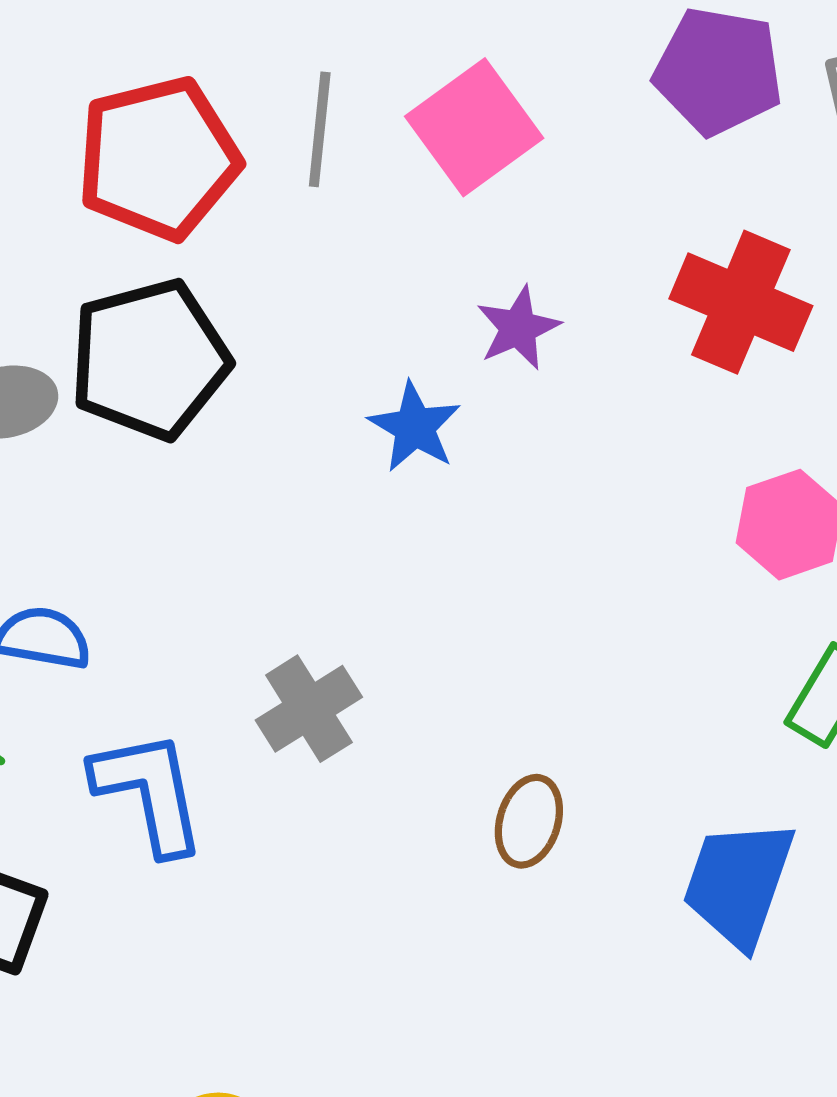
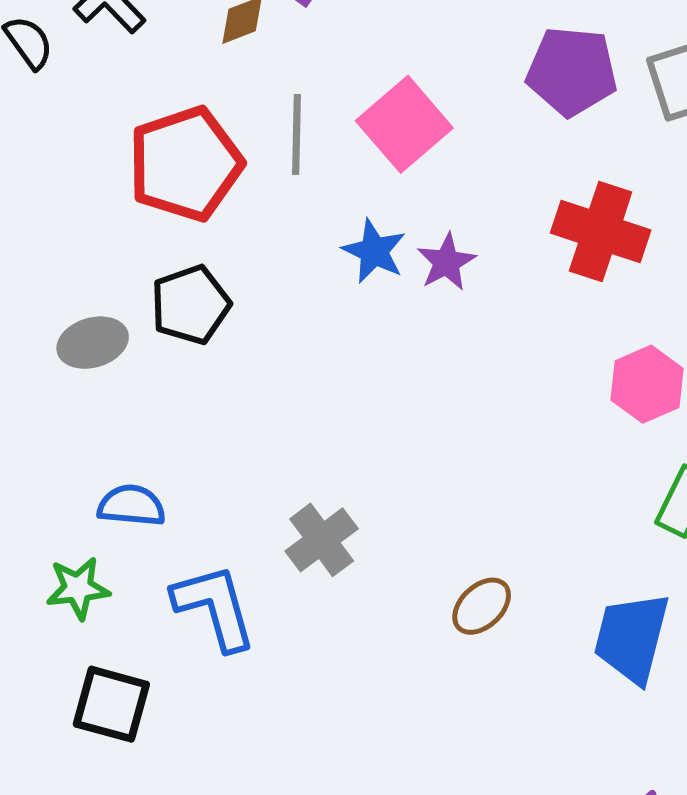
black pentagon: (150, 359) -> (191, 305), size x0.7
blue star: (415, 427) -> (374, 251), moved
brown ellipse: (529, 821) -> (482, 606), turned 34

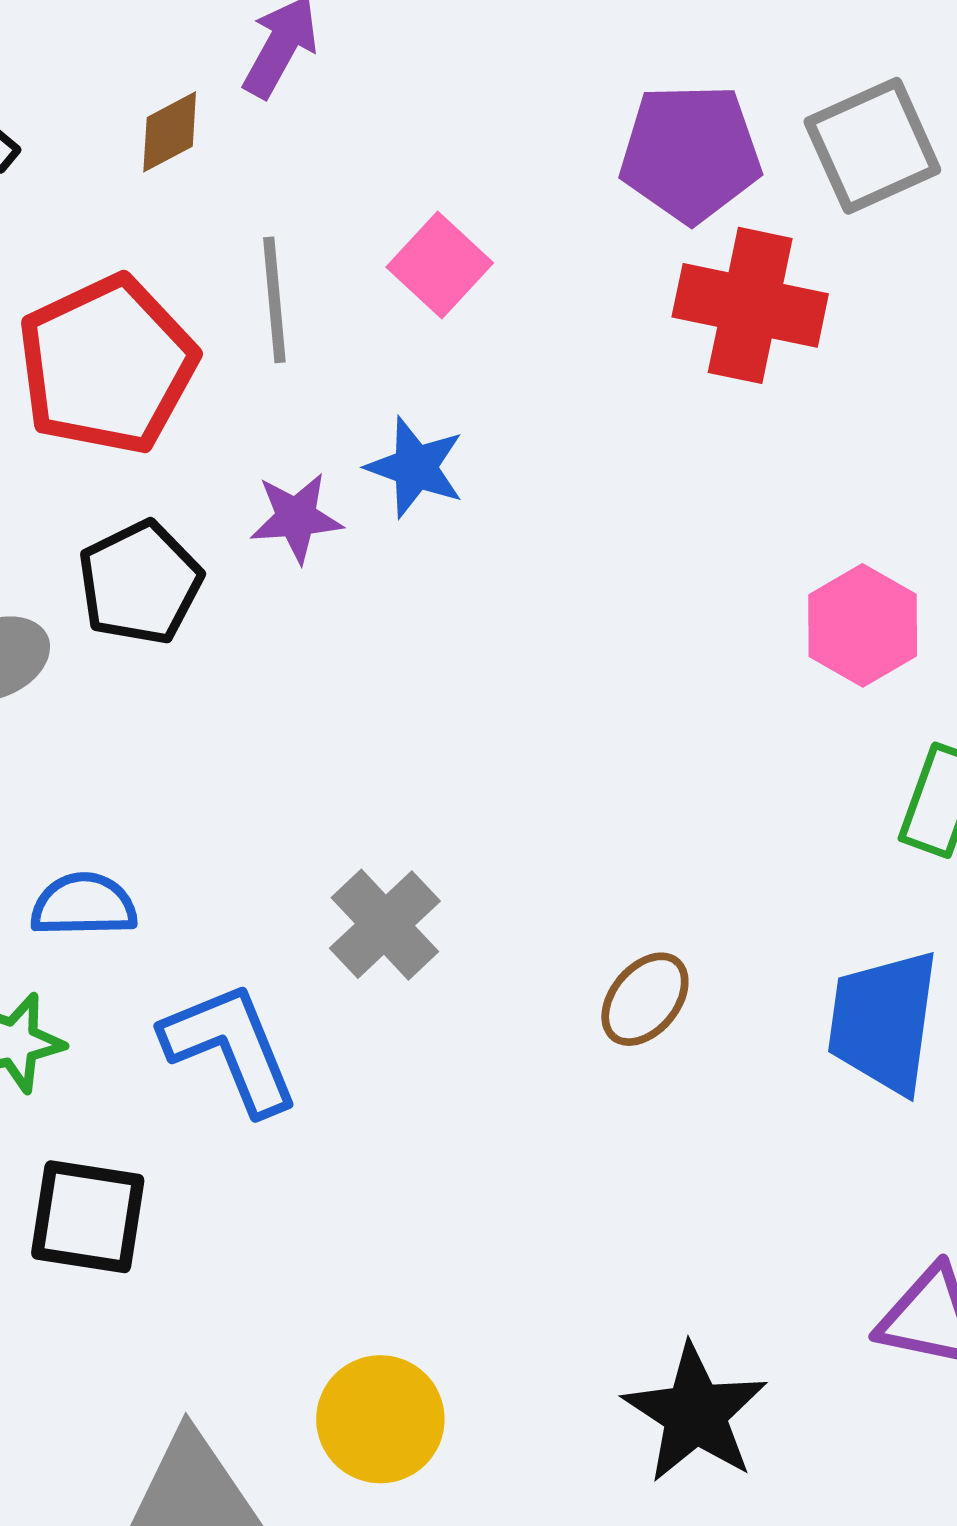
pink square: (404, 124) -> (440, 265), size x0.7
red cross: (601, 231) -> (750, 305), moved
purple star: (446, 262) -> (296, 518), moved, turned 30

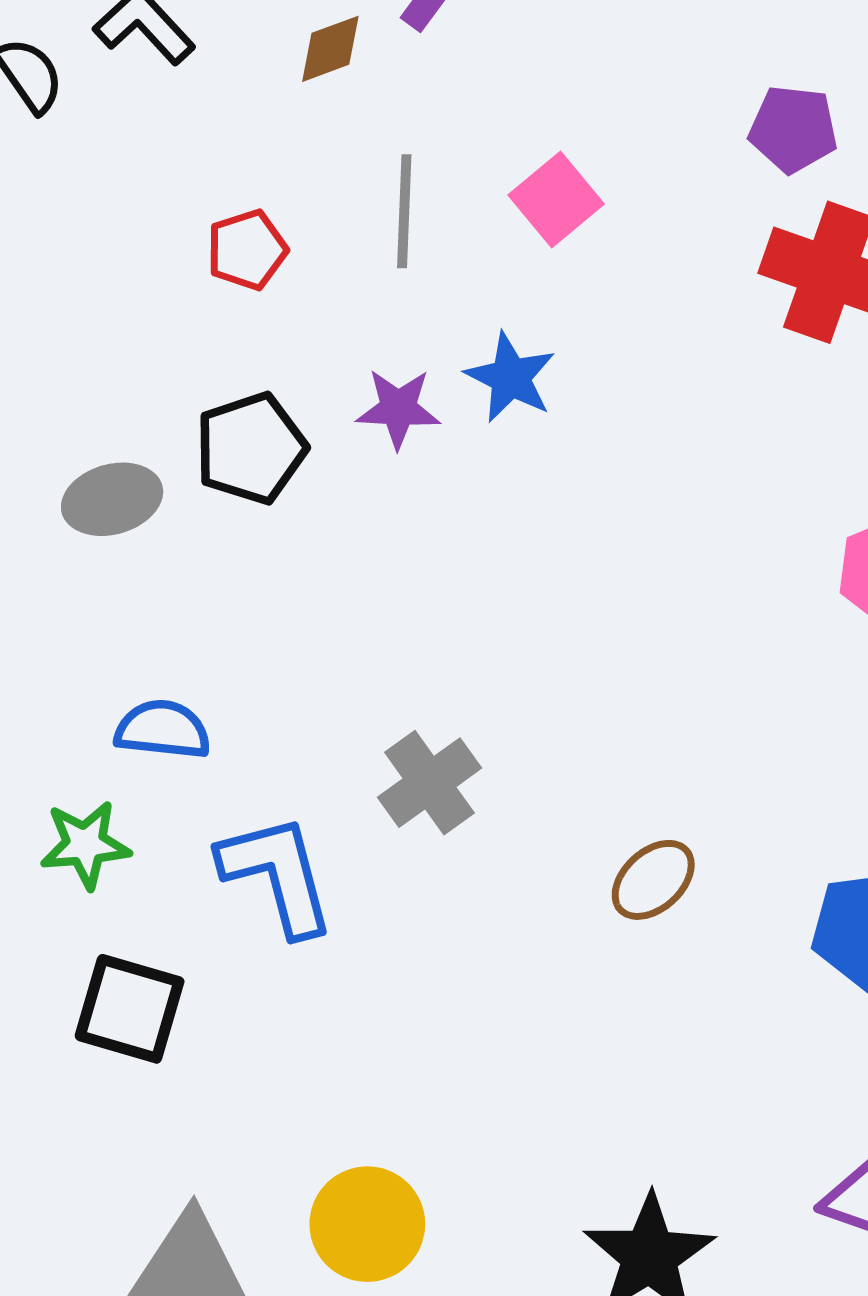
purple pentagon: (690, 153) -> (793, 129), size x0.7
red pentagon: (107, 365) -> (247, 250), size x0.5

